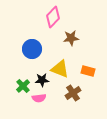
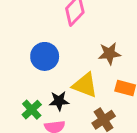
brown star: (71, 38) -> (109, 54), moved

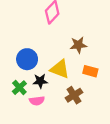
blue circle: (45, 56) -> (27, 59), moved

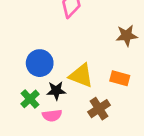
brown star: (78, 45) -> (127, 35), moved

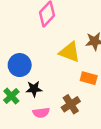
yellow triangle: (81, 75) -> (70, 52), moved
pink semicircle: (52, 116) -> (41, 113), moved

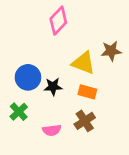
orange rectangle: (89, 78) -> (87, 92), moved
black star: (34, 89) -> (53, 87), moved

